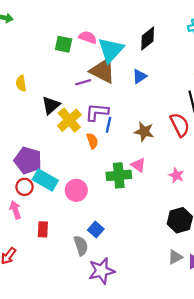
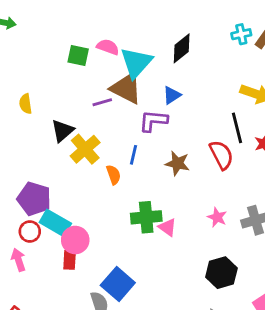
purple L-shape: (97, 112) -> (153, 121), moved
pink triangle: (138, 165) -> (167, 227), moved
pink circle: (76, 190) -> (75, 240), moved
red rectangle: (43, 229) -> (70, 260), moved
blue square: (96, 229) -> (118, 284), size x1.6

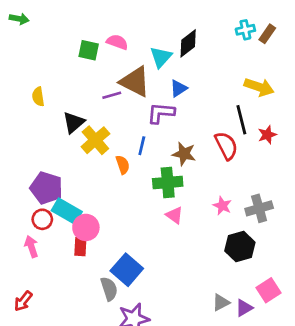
cyan triangle: (136, 63) -> (161, 57), moved, size x0.7
green cross: (146, 217) -> (168, 182), moved
black hexagon: (221, 273) -> (240, 247), moved

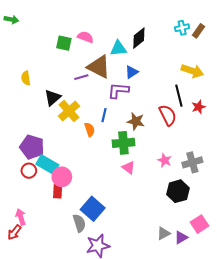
cyan triangle: (161, 57) -> (118, 48), turned 42
pink arrow: (31, 247) -> (21, 217), moved

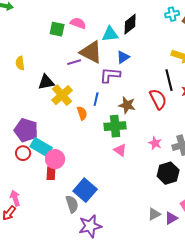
black triangle: (53, 98) -> (46, 82), turned 30

